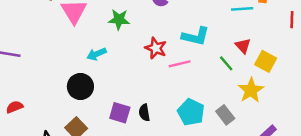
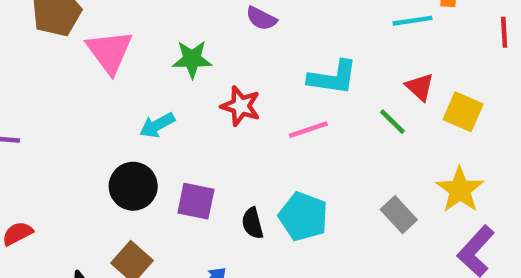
red star: (156, 48) -> (241, 106), moved
yellow star: (251, 90) -> (460, 190), moved
cyan pentagon: (191, 112) -> (303, 217), moved
purple square: (120, 113) -> (196, 201), moved

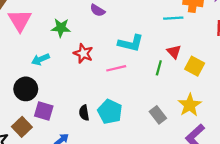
green line: (392, 122) -> (159, 68), turned 56
purple square: (196, 201) -> (44, 111), moved

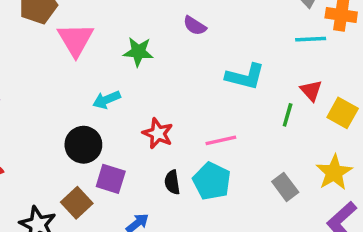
red star: (83, 53) -> (158, 133), moved
pink line: (116, 68) -> (221, 140), moved

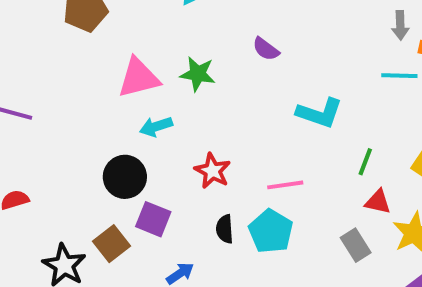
pink triangle: (76, 40) -> (139, 78), moved, turned 42
red triangle: (311, 91) -> (378, 202), moved, turned -40

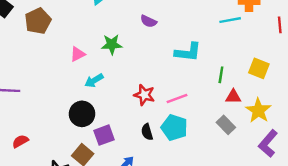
pink triangle: (139, 78) -> (78, 54), size x0.6
red star: (213, 171) -> (144, 95), moved
purple square: (153, 219) -> (104, 135), turned -30

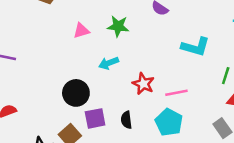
cyan arrow: (94, 81) -> (109, 63), moved
black semicircle: (147, 132) -> (126, 120), moved

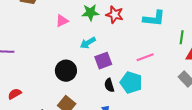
red star: (143, 84) -> (115, 15), moved
purple square: (95, 118) -> (103, 61), moved
cyan pentagon: (169, 122) -> (131, 82), moved

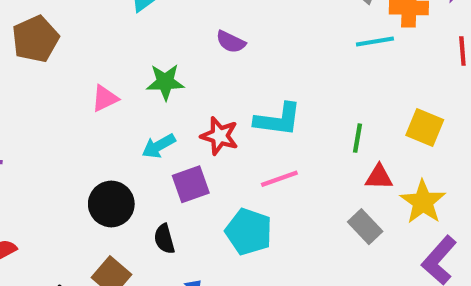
red star: (115, 15) -> (220, 136), moved
cyan L-shape: (154, 18) -> (278, 120), moved
black semicircle: (109, 85) -> (164, 239), moved

